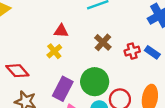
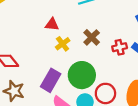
yellow cross: (54, 51) -> (63, 44), moved

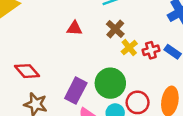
brown cross: (92, 37) -> (115, 29), moved
yellow cross: (63, 44) -> (129, 48), moved

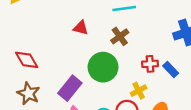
yellow cross: (129, 48) -> (139, 91), moved
green circle: (110, 83) -> (103, 67), moved

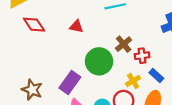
brown cross: (120, 36) -> (124, 44), moved
red diamond: (27, 60) -> (34, 25), moved
blue rectangle: (171, 69) -> (156, 76), moved

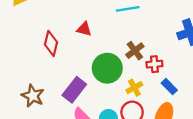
red diamond: (34, 25) -> (51, 43), moved, turned 45
yellow cross: (133, 81) -> (134, 88), moved

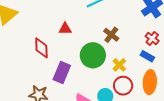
red cross: (154, 64) -> (152, 38), moved, turned -32
purple rectangle: (74, 90) -> (62, 73), moved

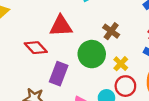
red triangle: (65, 29) -> (61, 26), size x1.6
red diamond: (41, 48) -> (36, 48), turned -40

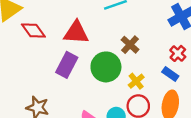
red diamond: (36, 48) -> (33, 31), moved
purple rectangle: (59, 74) -> (67, 65), moved

